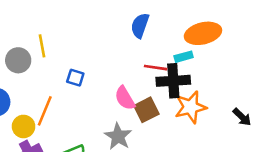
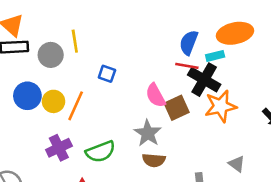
blue semicircle: (140, 25) -> (189, 43), moved
black cross: (173, 81) -> (204, 80), turned 32
yellow circle: (24, 126) -> (53, 101), moved

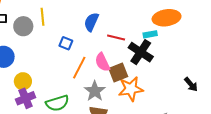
blue semicircle: (189, 43) -> (91, 22), moved
red line: (187, 66) -> (116, 38), moved
yellow circle: (53, 101) -> (23, 81), moved
orange line: (76, 106) -> (79, 68), moved
orange star: (221, 106) -> (131, 89), moved

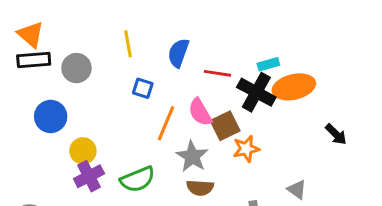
yellow line: (43, 17) -> (128, 44), moved
orange ellipse: (167, 18) -> (294, 87), moved
orange star: (131, 89) -> (246, 149), size x0.7

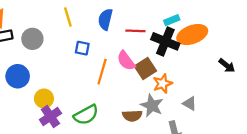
gray star: (192, 156) -> (152, 106), moved
gray triangle: (297, 190) -> (190, 103), moved

